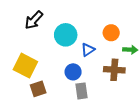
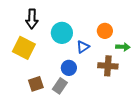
black arrow: (34, 20) -> (32, 19), turned -42
yellow square: (25, 66) -> (24, 48), moved
gray rectangle: (82, 91) -> (60, 86), moved, turned 42

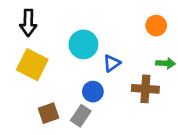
black arrow: (32, 19) -> (28, 23), moved
orange circle: (105, 31) -> (156, 26), moved

